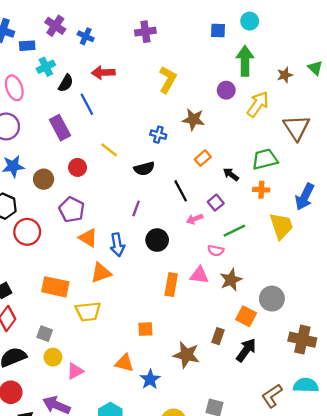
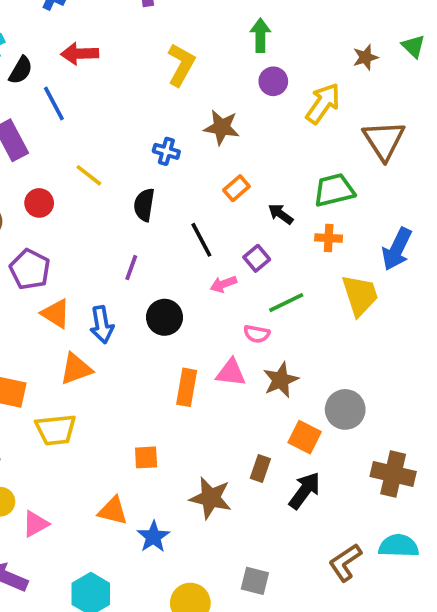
green arrow: (245, 61) -> (260, 35), moved, size x0.7
black semicircle: (144, 169) -> (144, 205), turned 114

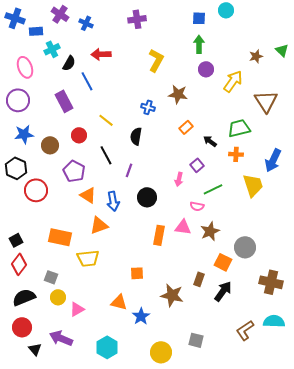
black line: (201, 240) -> (106, 155), moved
pink arrow: (223, 284) -> (179, 179), turned -56

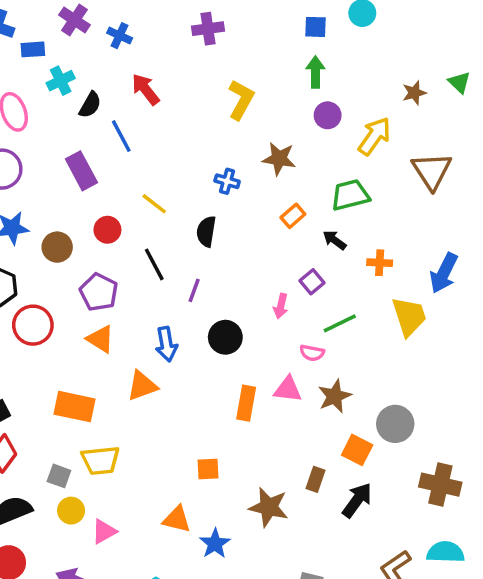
red arrow: (101, 54) -> (146, 89), turned 54
green trapezoid: (239, 128) -> (350, 195), moved
orange triangle: (88, 195) -> (100, 339), moved
yellow trapezoid: (88, 258) -> (100, 460), moved

